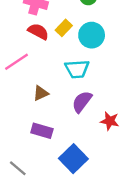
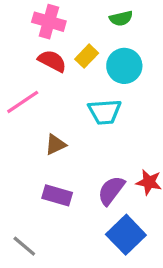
purple semicircle: (82, 102) -> (111, 190), moved
blue square: (73, 159) -> (126, 235), moved

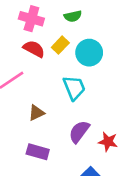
green semicircle: (121, 18) -> (73, 16), moved
cyan trapezoid: (105, 112) -> (74, 88), turned -108
purple semicircle: (111, 190) -> (79, 132), moved

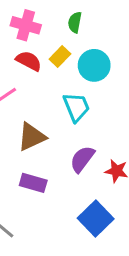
green semicircle: (73, 16) -> (75, 22), turned 114
brown triangle: (36, 113) -> (32, 137), size x1.5

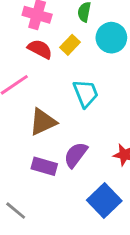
cyan circle: (94, 65) -> (111, 38), moved
purple semicircle: (82, 159) -> (76, 155), moved

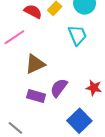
cyan trapezoid: (86, 93) -> (77, 35), moved

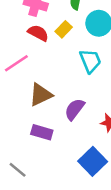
purple semicircle: (59, 88) -> (75, 109), moved

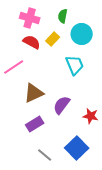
purple rectangle: (42, 132) -> (35, 124), turned -48
gray line: (18, 170) -> (45, 155), moved

